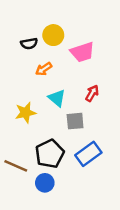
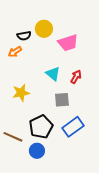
orange arrow: (44, 69) -> (15, 52), moved
cyan triangle: (57, 98) -> (53, 74), moved

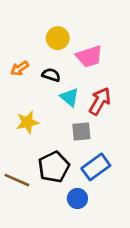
black semicircle: (24, 36) -> (51, 75), moved, turned -152
red arrow: (76, 77) -> (100, 101), size x1.5
blue circle: (37, 151) -> (77, 198), moved

